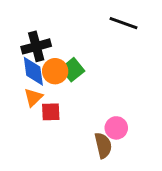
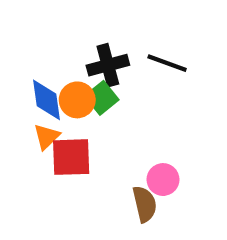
black line: (124, 23) -> (167, 63), moved
black cross: (36, 46) -> (108, 65), moved
red square: (51, 112) -> (71, 157), size x1.5

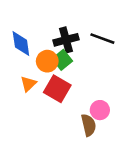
blue diamond: (47, 100) -> (21, 44), moved
red square: (71, 157) -> (57, 89), moved, turned 32

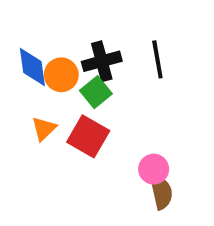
black line: (102, 39) -> (157, 59), turned 60
orange circle: (47, 61) -> (61, 75), moved
brown semicircle: (89, 125) -> (161, 192), moved

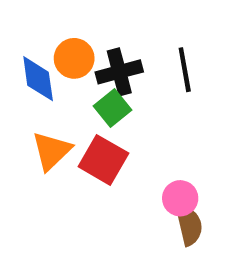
orange circle: (61, 75) -> (74, 58), moved
orange triangle: (44, 129) -> (52, 151), size x1.4

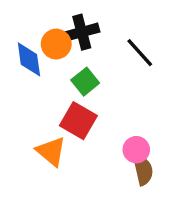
black line: (185, 70) -> (140, 53), turned -32
black cross: (119, 72) -> (82, 32), moved
orange triangle: (52, 151) -> (51, 151), moved, turned -36

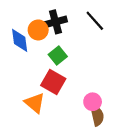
black line: (140, 53) -> (95, 21), moved

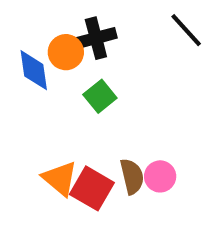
black line: (95, 21) -> (186, 30), moved
red square: (53, 82) -> (92, 188), moved
brown semicircle: (97, 116) -> (132, 176), moved

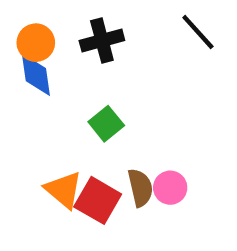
orange circle: (66, 52) -> (36, 43), moved
green square: (100, 96) -> (106, 124), moved

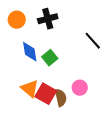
black line: (198, 32) -> (93, 41), moved
blue diamond: (36, 75) -> (30, 52), moved
brown semicircle: (140, 188) -> (61, 98), moved

